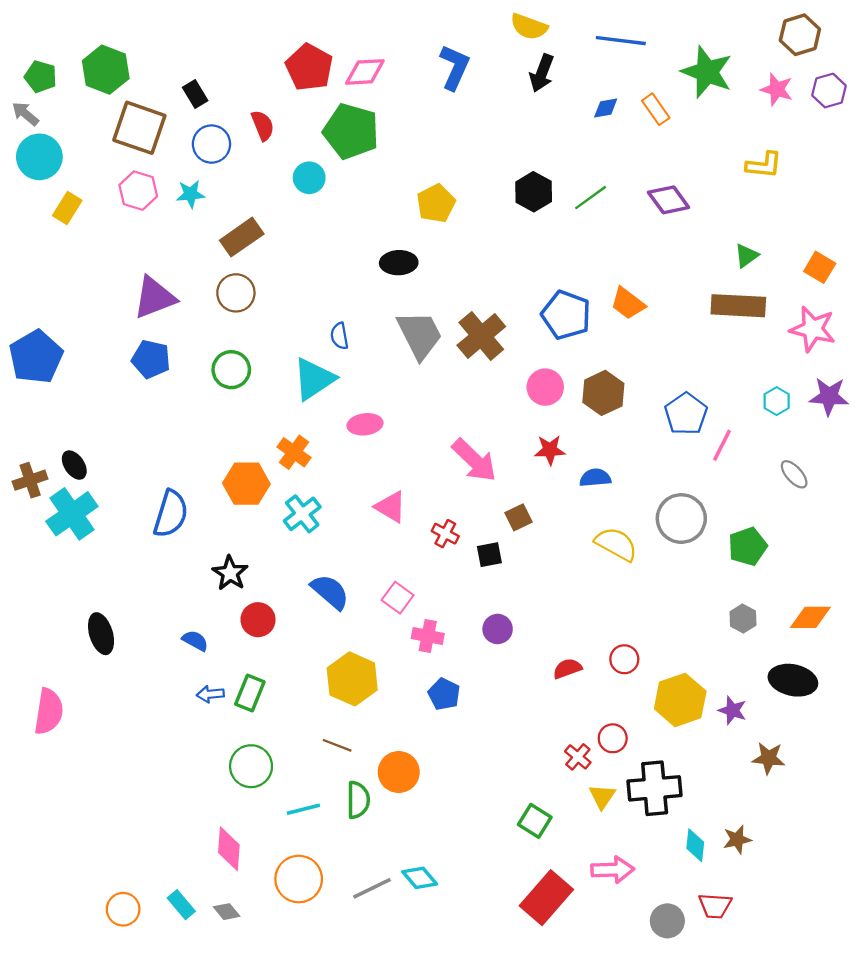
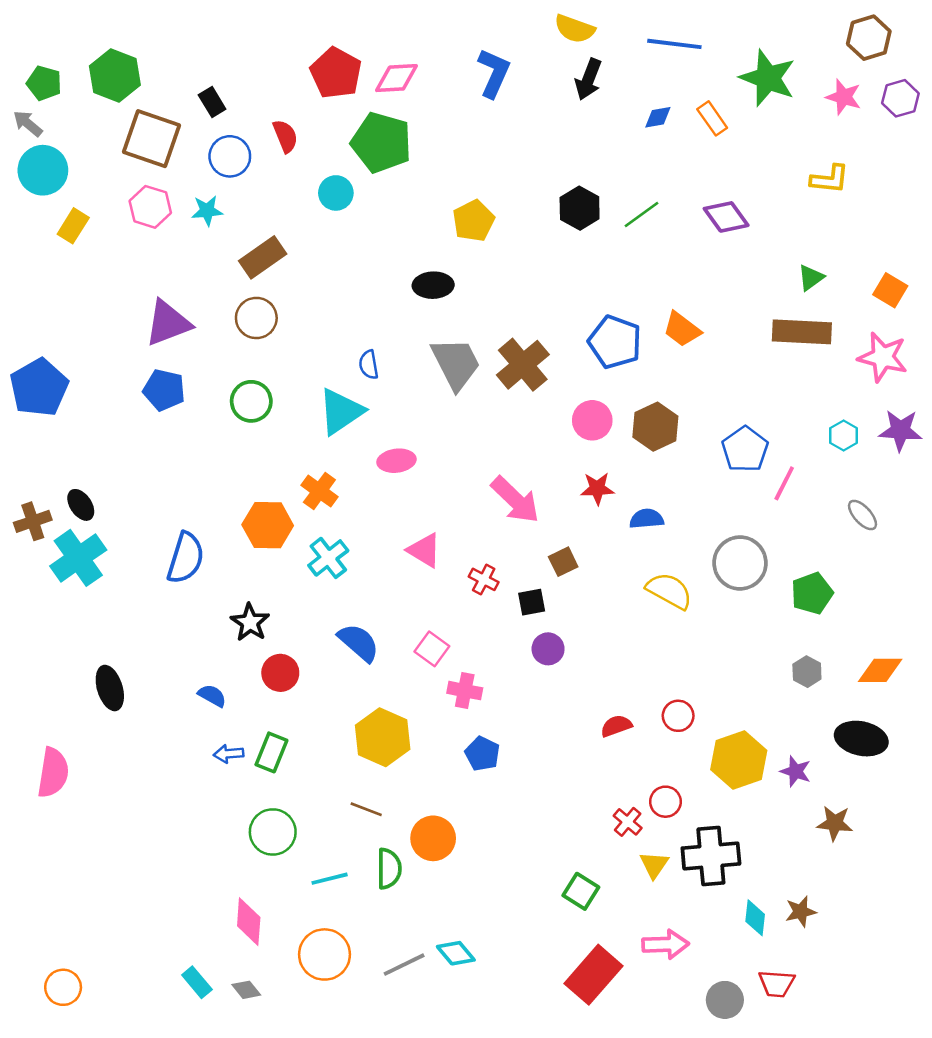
purple circle: (498, 629) -> (548, 649), moved
orange circle: (123, 909) -> (63, 987), moved

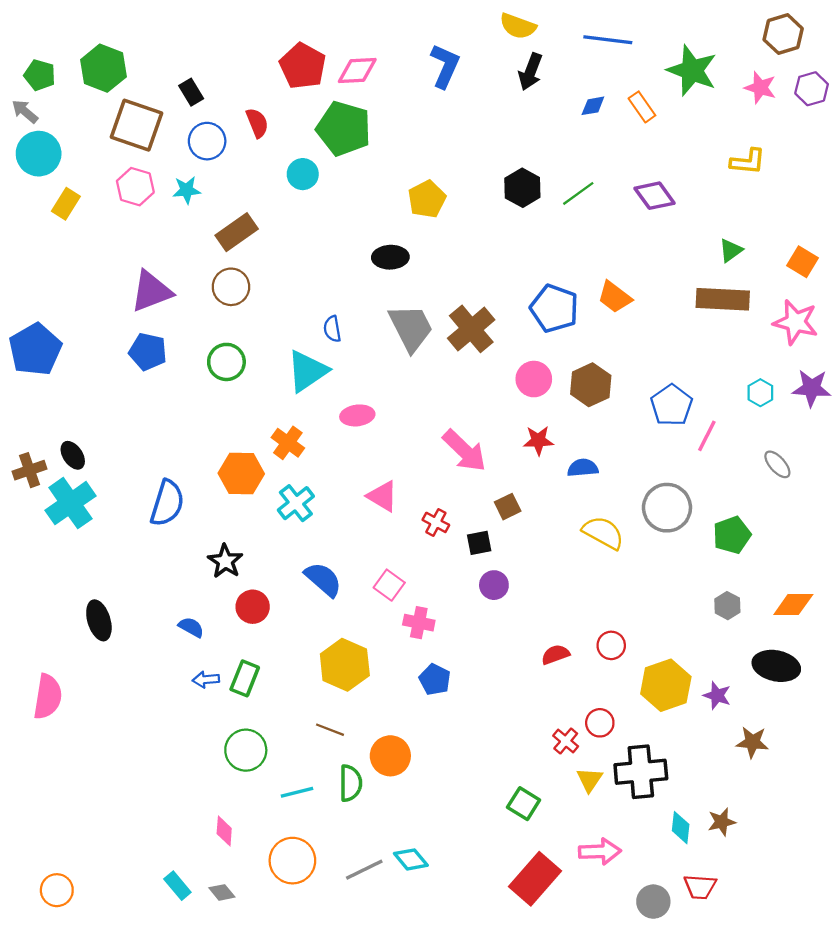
pink diamond: (249, 922) -> (224, 831), size x0.7

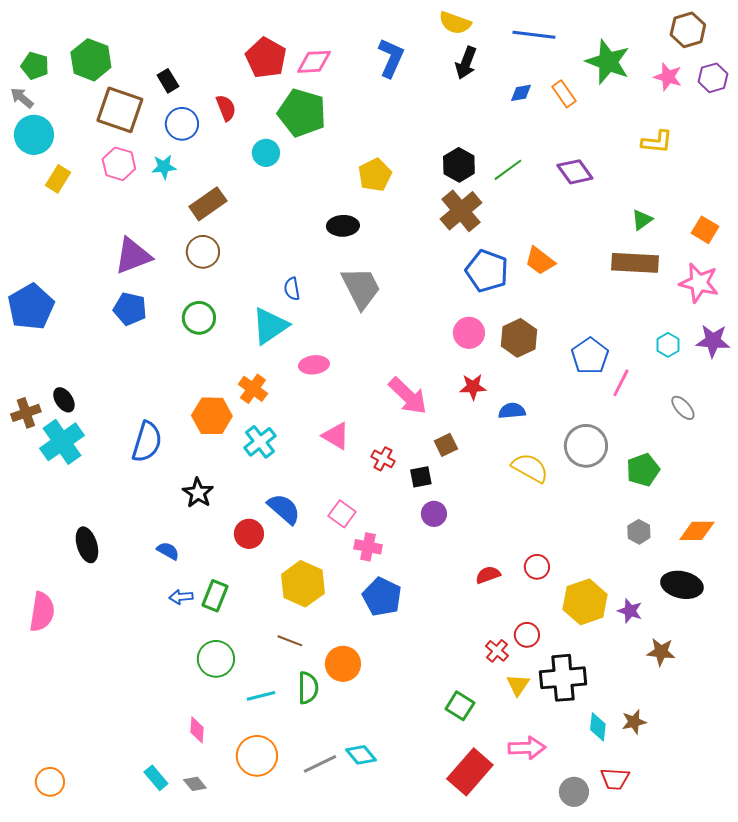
brown cross: (471, 329) -> (461, 211), moved
red circle: (253, 607) -> (249, 534), moved
blue pentagon: (435, 680) -> (382, 597), size x1.4

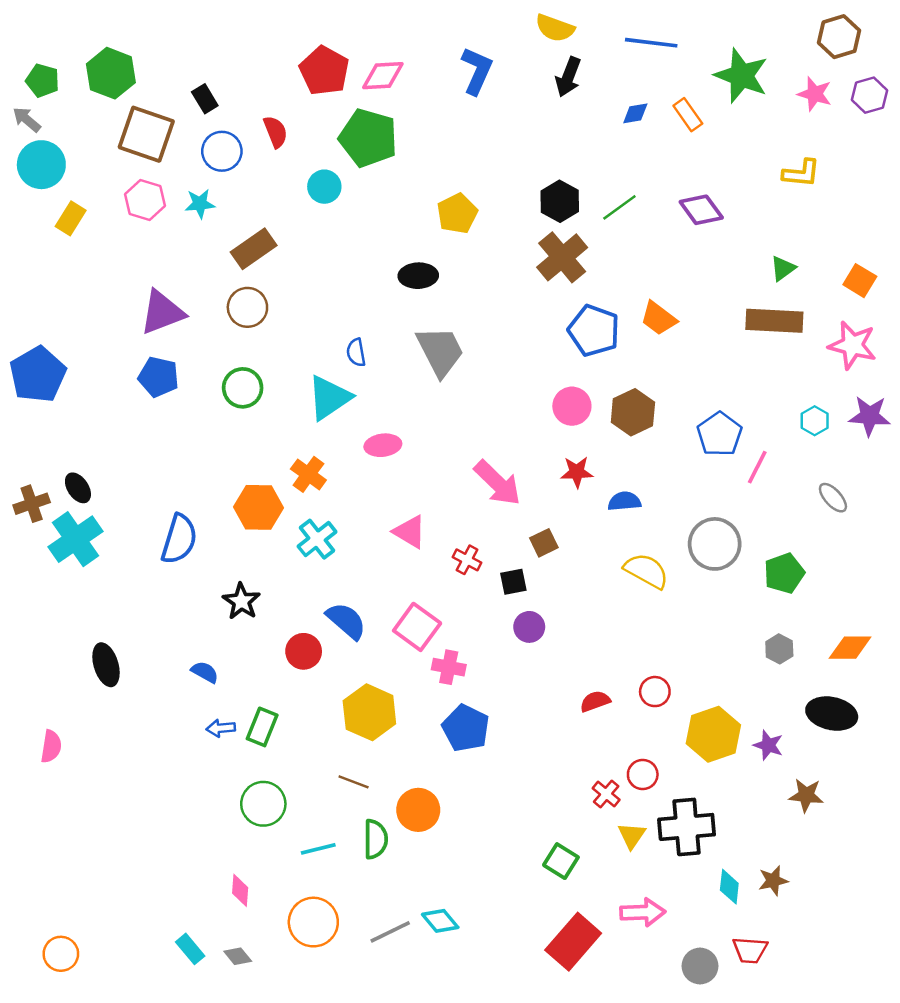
pink square: (342, 514) -> (417, 627), size x1.4
pink semicircle: (42, 612) -> (51, 746), size x0.7

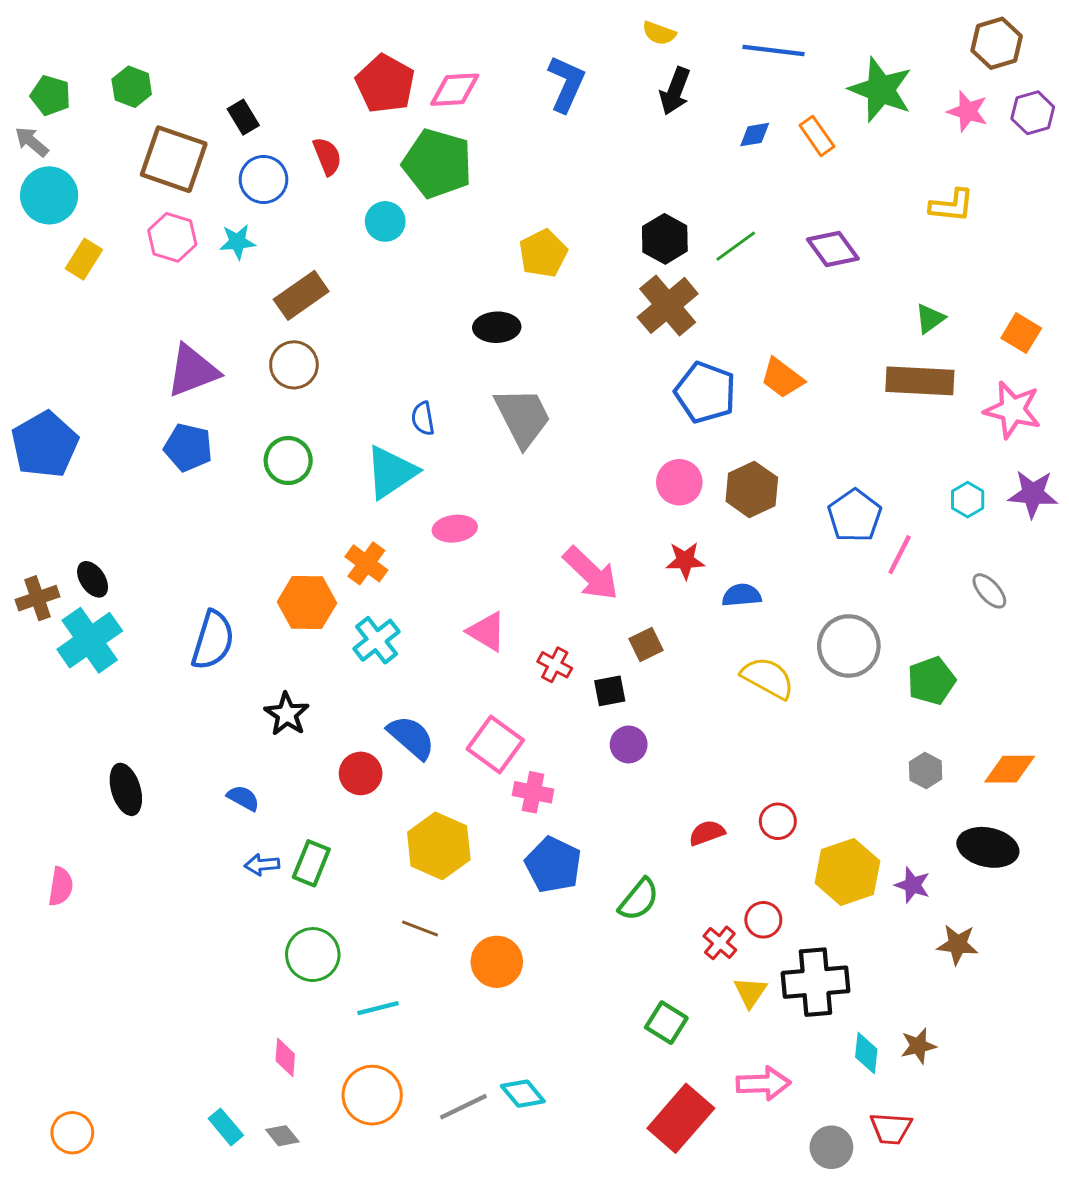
yellow semicircle: (555, 28) -> (659, 33), size x0.7
green hexagon: (111, 73) -> (132, 87), size x0.7
green semicircle: (376, 839) -> (639, 900), moved, turned 39

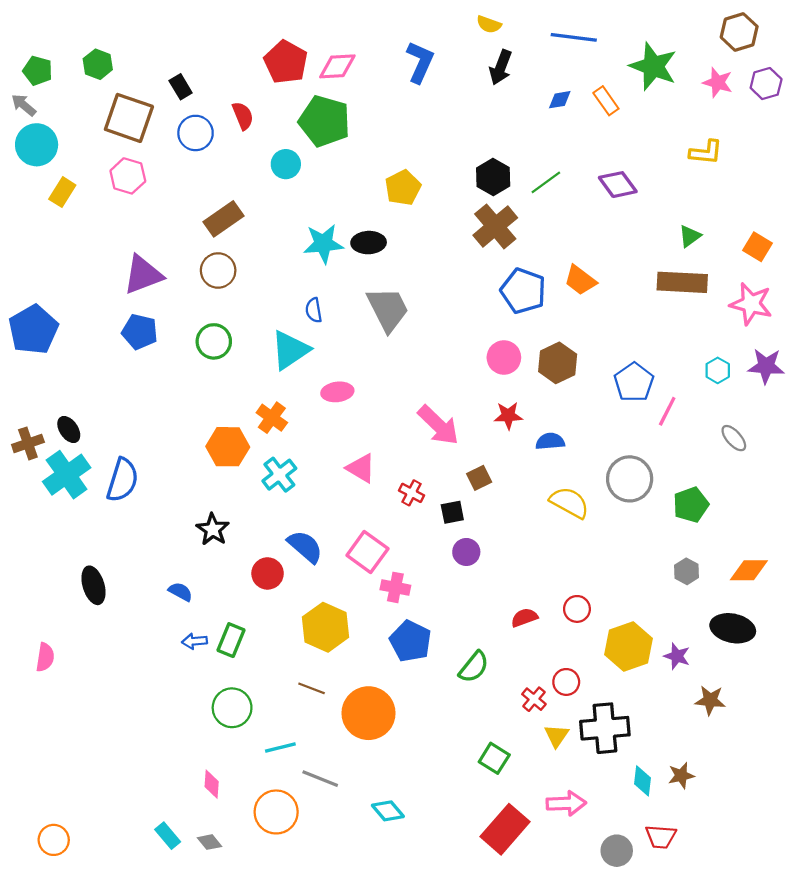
cyan star: (237, 242) -> (323, 244), moved, size x1.5
blue semicircle: (213, 640) -> (122, 480), moved
orange circle: (497, 962) -> (369, 713), size x1.4
gray line: (463, 1107) -> (320, 779), moved, turned 48

